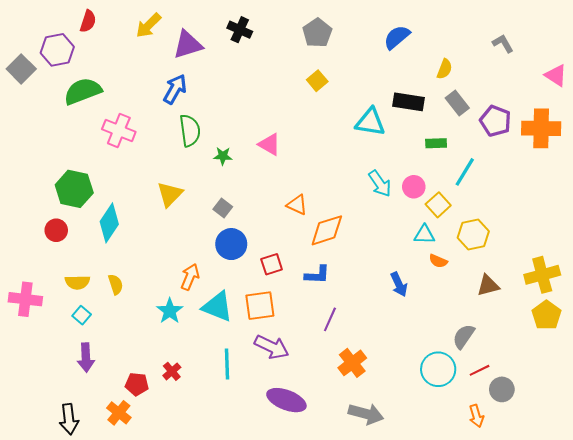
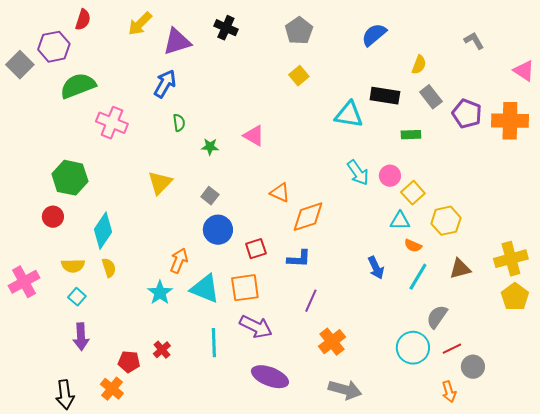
green semicircle: (190, 131) -> (179, 123), size x0.6
cyan line: (465, 172) -> (418, 277), moved
cyan diamond: (109, 223) -> (103, 231), moved
pink cross: (25, 299) -> (24, 282), turned -36

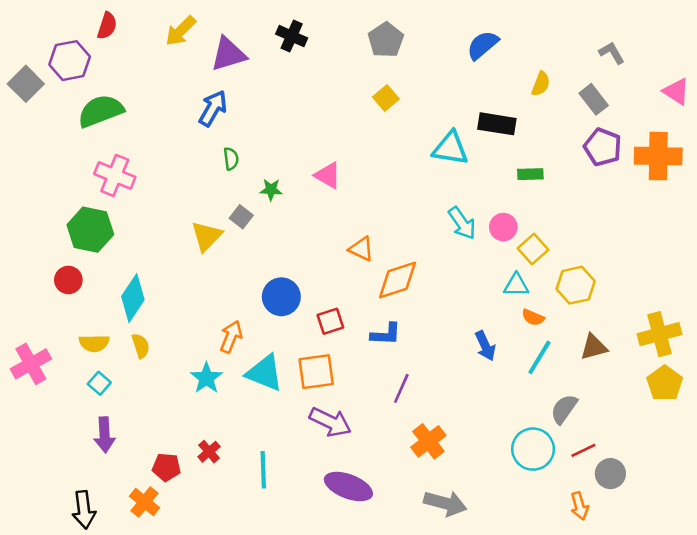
gray rectangle: (431, 97) -> (594, 99), moved
pink cross: (112, 123) -> (115, 175), moved
gray square: (210, 196) -> (241, 217), moved
cyan line: (214, 343) -> (263, 470), moved

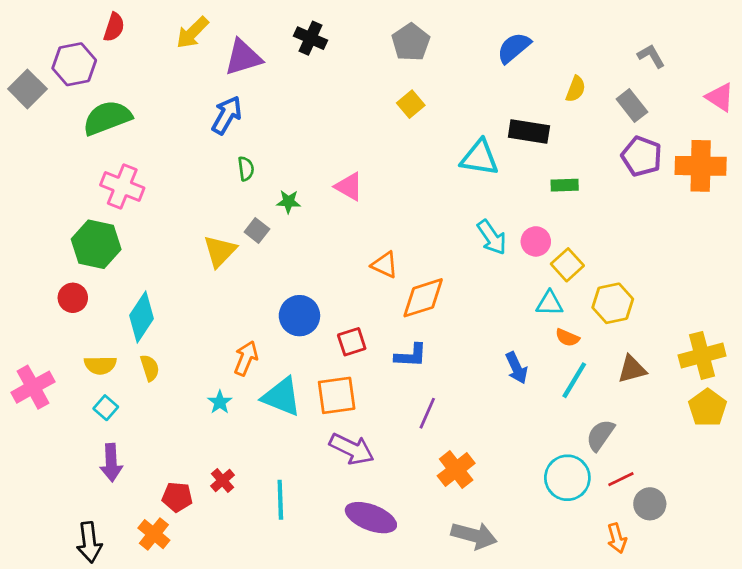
cyan star: (206, 378) -> (220, 402), size x0.7

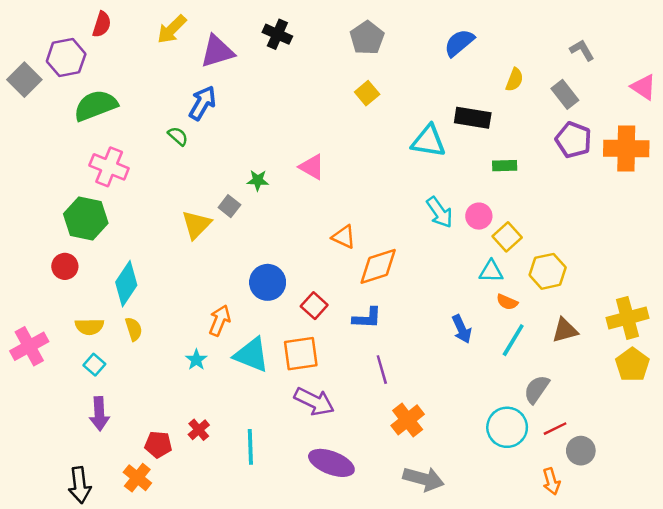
green semicircle: (246, 169) -> (178, 136), moved, turned -40
red square: (352, 342) -> (314, 306), turned -30
purple line: (427, 413) -> (382, 370), turned -40

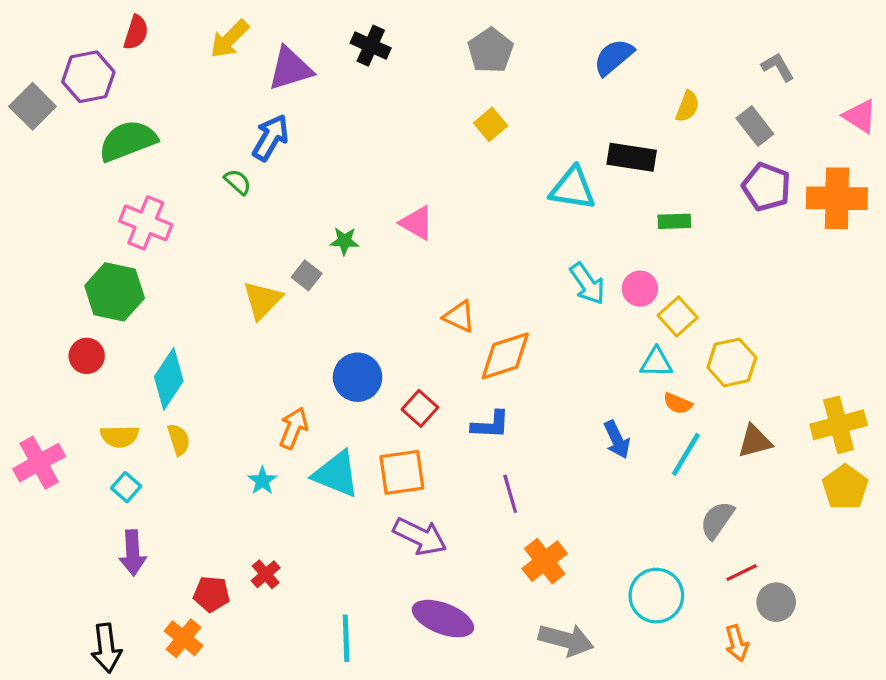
cyan circle: (507, 427) -> (656, 596), moved
cyan line: (250, 447) -> (346, 638), moved

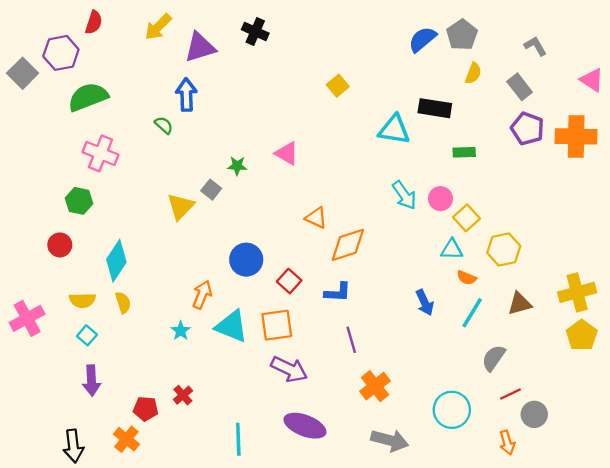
gray pentagon: (491, 51) -> (462, 35), moved
blue arrow: (271, 138) -> (186, 95), turned -32
green hexagon: (115, 292) -> (79, 201), size x0.7

